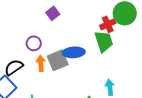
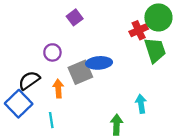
green trapezoid: (104, 41) -> (155, 50), moved
orange arrow: (41, 63) -> (58, 89), moved

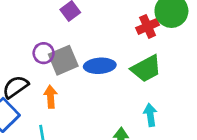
green trapezoid: (155, 50) -> (146, 69), moved, turned 80
gray square: (80, 72) -> (63, 60), moved

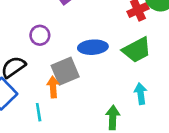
gray square: (63, 60) -> (65, 71), moved
orange arrow: (51, 97) -> (53, 87), moved

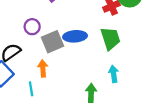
green trapezoid: (137, 50) -> (110, 38), turned -80
gray square: (65, 71) -> (53, 42), moved

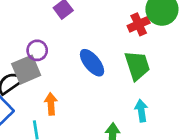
blue ellipse: (75, 36) -> (92, 63), turned 55
gray square: (53, 42) -> (26, 70), moved

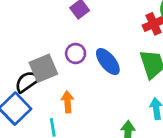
purple circle: (37, 50) -> (76, 53), moved

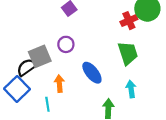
blue ellipse: (108, 62) -> (92, 73), moved

